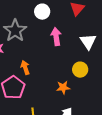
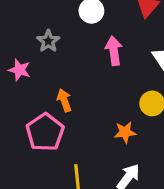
gray star: (15, 31) -> (48, 41), size x0.6

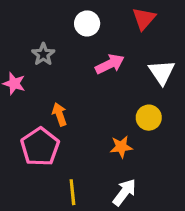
pink arrow: (114, 51) -> (110, 64), turned 72

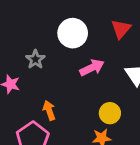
white circle: (87, 23) -> (73, 33), size x1.4
yellow circle: (149, 118) -> (110, 113), moved

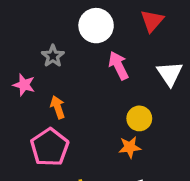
pink arrow: (92, 68) -> (118, 66), turned -90
orange arrow: (49, 110) -> (58, 107), moved

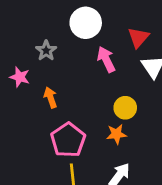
red triangle: (152, 21) -> (138, 37), moved
pink pentagon: (50, 147) -> (68, 140), moved

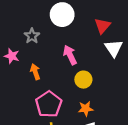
pink arrow: (106, 59) -> (70, 55), moved
yellow circle: (125, 108) -> (83, 80), moved
orange star: (116, 134) -> (86, 109), moved

